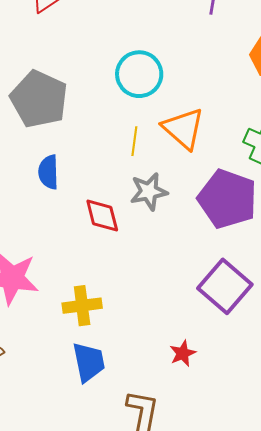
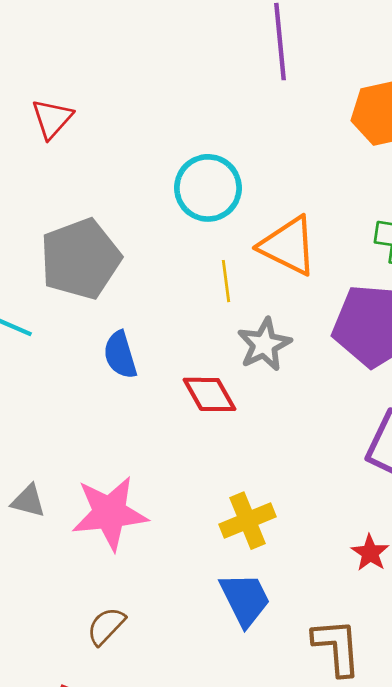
gray pentagon: (39, 99) -> (80, 259), turned -30
yellow cross: (82, 306) -> (247, 521), moved

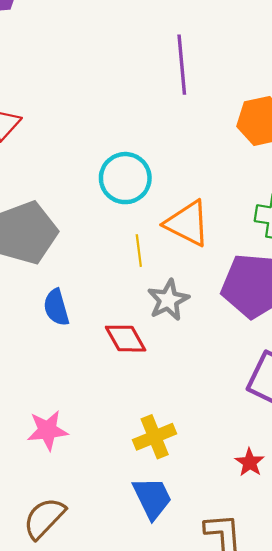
pink star: (110, 513) -> (47, 430), size x0.7
brown semicircle: (106, 626) -> (44, 518), size x1.4

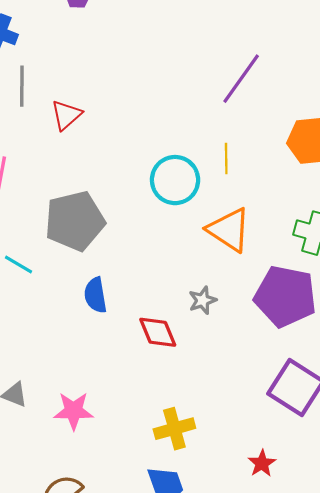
purple line: (182, 65) -> (241, 79), turned 34
yellow line: (139, 251) -> (226, 159), moved
gray star: (168, 300) -> (202, 300), size x0.7

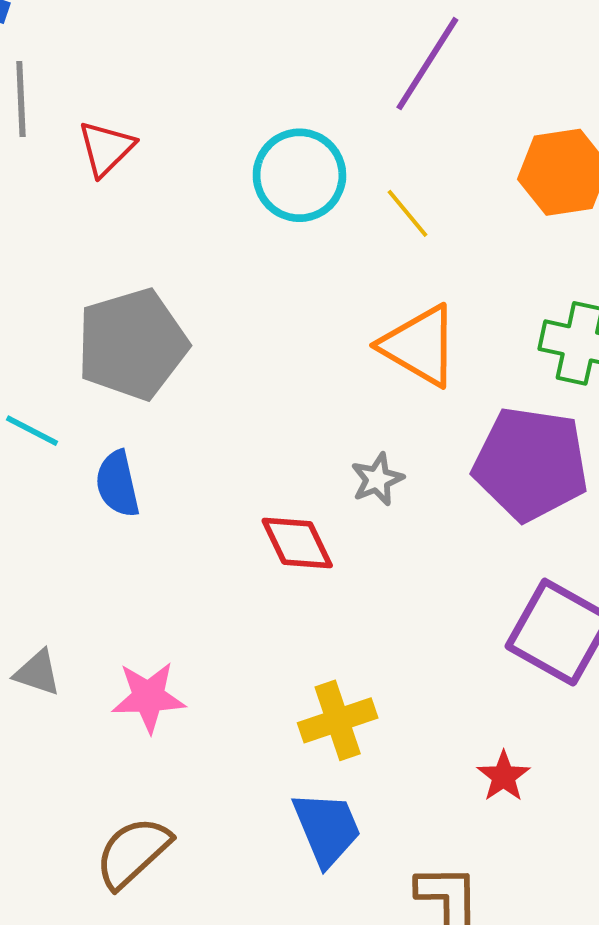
yellow line: (226, 159) -> (407, 213), turned -36
cyan circle: (175, 180) -> (299, 175), moved
blue semicircle: (95, 295) -> (117, 484), moved

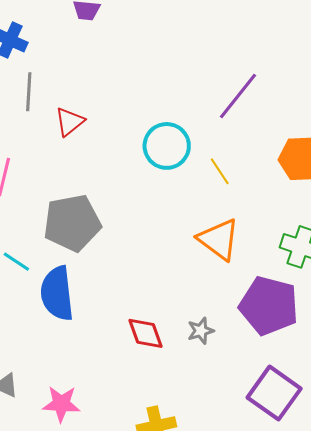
gray star: (377, 479) -> (201, 331), moved
blue semicircle: (117, 484) -> (57, 293), size x1.6

